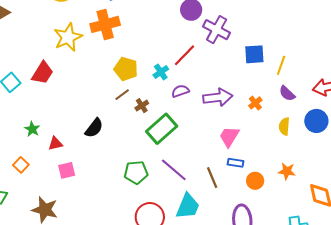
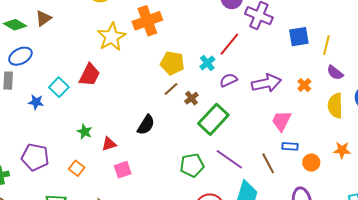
yellow semicircle: (284, 126) -> (335, 106), size x1.4

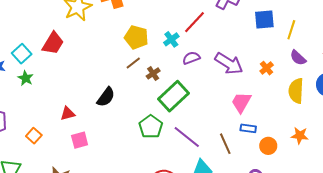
purple arrow: (266, 83) -> (229, 64), turned 40
green star: (85, 132) -> (26, 78), moved
green pentagon: (192, 165) -> (151, 127), moved, turned -30

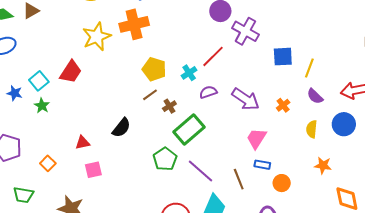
yellow semicircle: (296, 91) -> (312, 129), size x0.7
orange star: (300, 136) -> (323, 165), moved

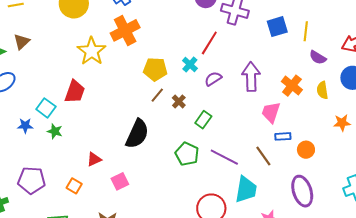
purple arrow: (246, 99) -> (251, 77), turned -112
orange cross: (283, 105) -> (292, 86), moved, size x1.5
black semicircle: (121, 128) -> (137, 134), size x1.4
green rectangle: (189, 130) -> (203, 120), size x0.6
red triangle: (83, 143) -> (94, 159), moved

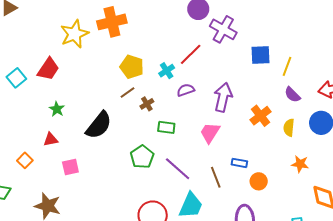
pink trapezoid: (271, 112) -> (210, 133), moved
green rectangle: (203, 120) -> (166, 127), turned 48
green star: (55, 131) -> (57, 109), moved

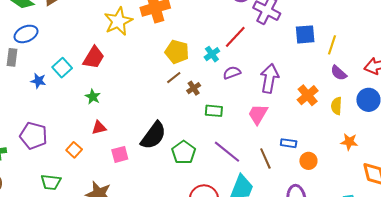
green star: (57, 109) -> (93, 97), moved
black semicircle: (99, 125) -> (153, 135), moved
green pentagon: (142, 157) -> (184, 152), moved

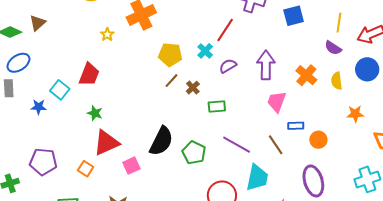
yellow star: (118, 21) -> (107, 35), size x0.5
yellow line: (332, 45) -> (339, 23), moved
pink trapezoid: (258, 114) -> (277, 102), moved
red triangle: (99, 128) -> (106, 143), size x1.8

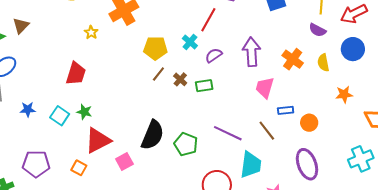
cyan square: (60, 90) -> (60, 116), moved
green rectangle: (217, 106) -> (204, 86), moved

